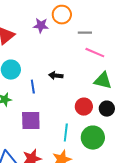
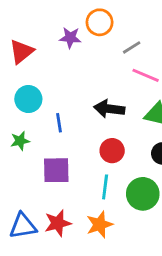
gray line: (85, 33) -> (132, 47), turned -32
black arrow: (56, 76) -> (109, 109), moved, size x1.5
red circle: (84, 107) -> (112, 151), moved

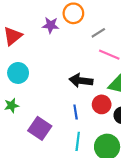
blue line: (59, 123) -> (76, 112), moved
red circle: (112, 151) -> (102, 104), moved
purple square: (56, 170) -> (40, 128), turned 35

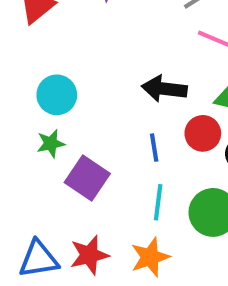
cyan circle: (18, 73) -> (57, 95), moved
green star: (12, 106) -> (51, 144), moved

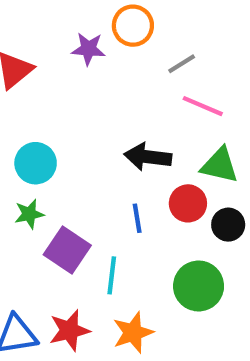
cyan line: (158, 202) -> (112, 275), moved

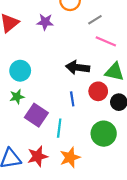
purple star: (88, 49) -> (45, 22), moved

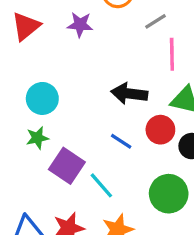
pink line: (106, 41) -> (172, 54), turned 66
blue line: (72, 99) -> (121, 141), turned -48
cyan line: (59, 128) -> (101, 185), turned -48

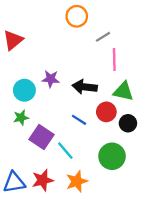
purple star: (80, 25) -> (51, 79), moved

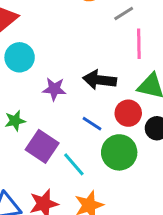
purple star: (51, 79) -> (54, 89), moved
cyan circle: (24, 90) -> (20, 57), moved
green circle: (112, 156) -> (119, 152), moved

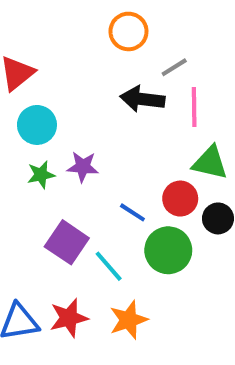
black arrow: (100, 80) -> (142, 99), moved
green star: (15, 121) -> (41, 175), moved

